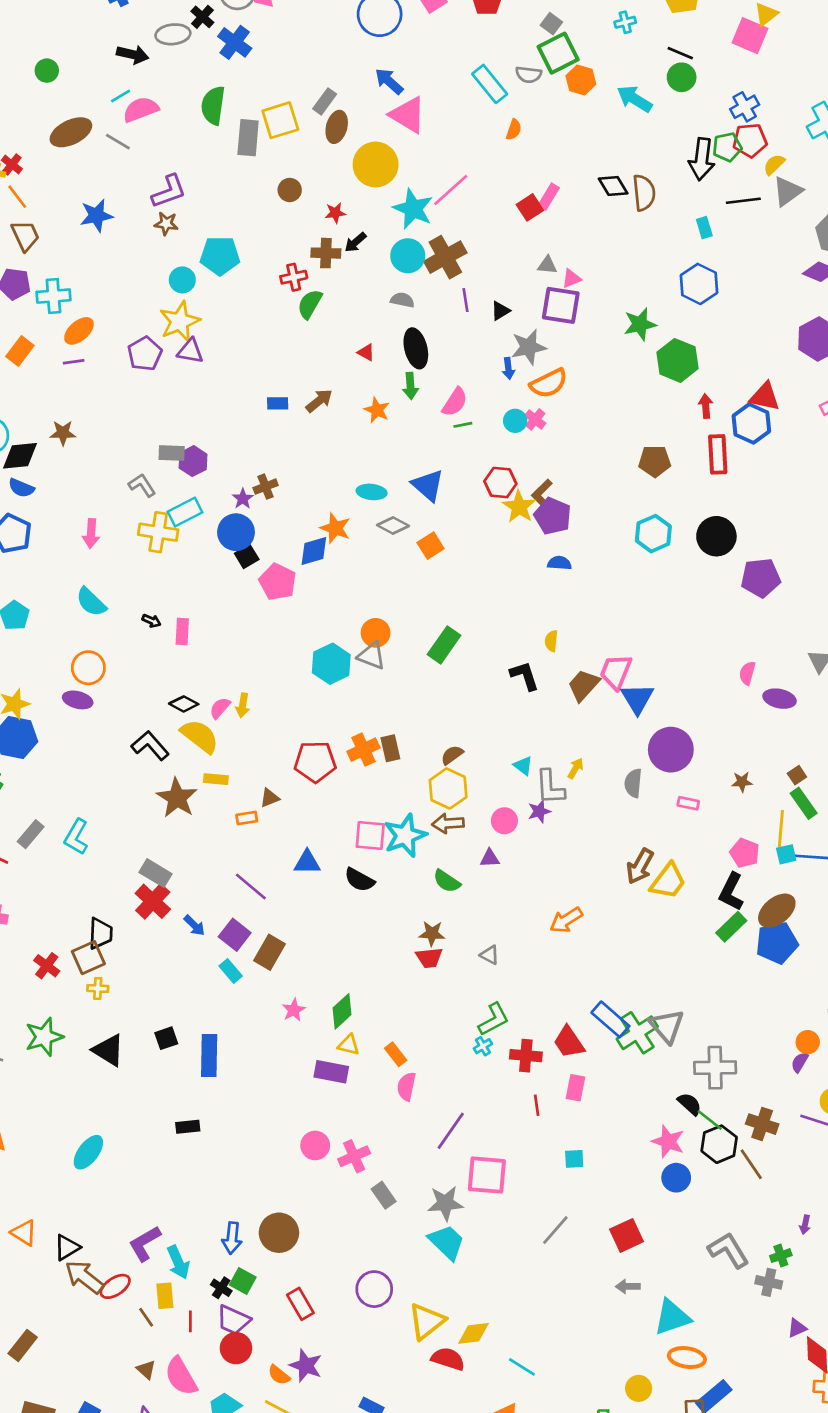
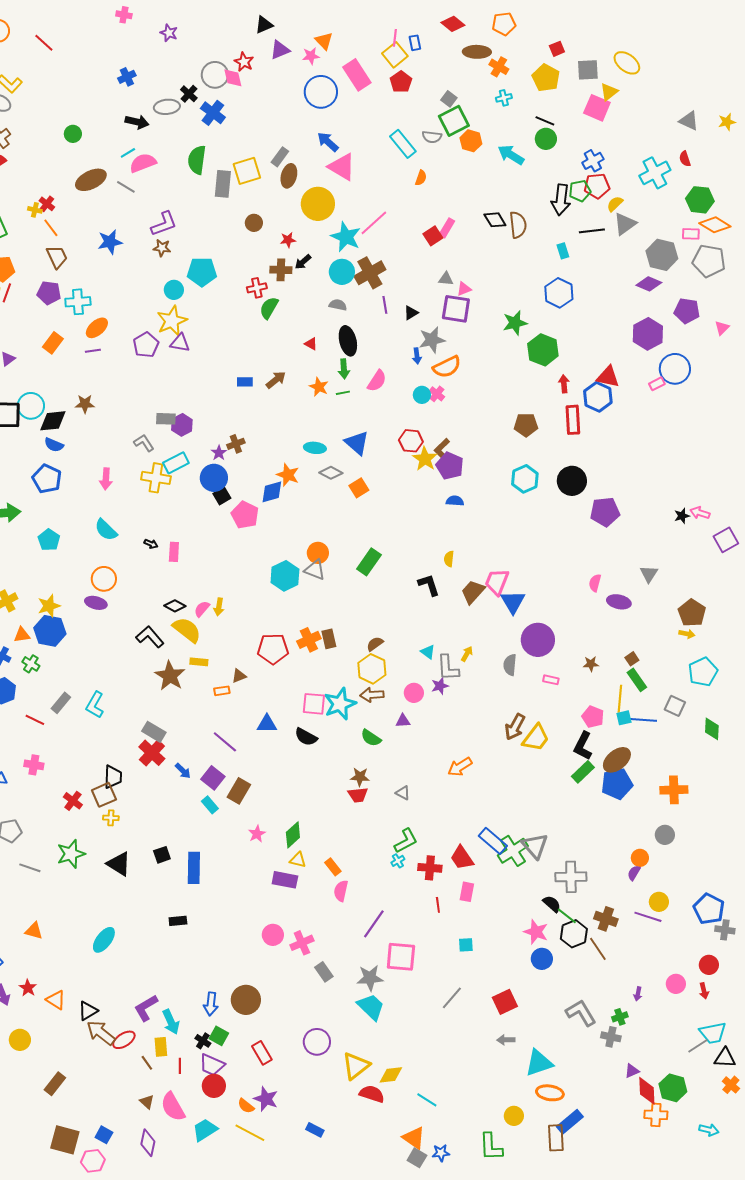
green line: (463, 425) -> (343, 393), moved

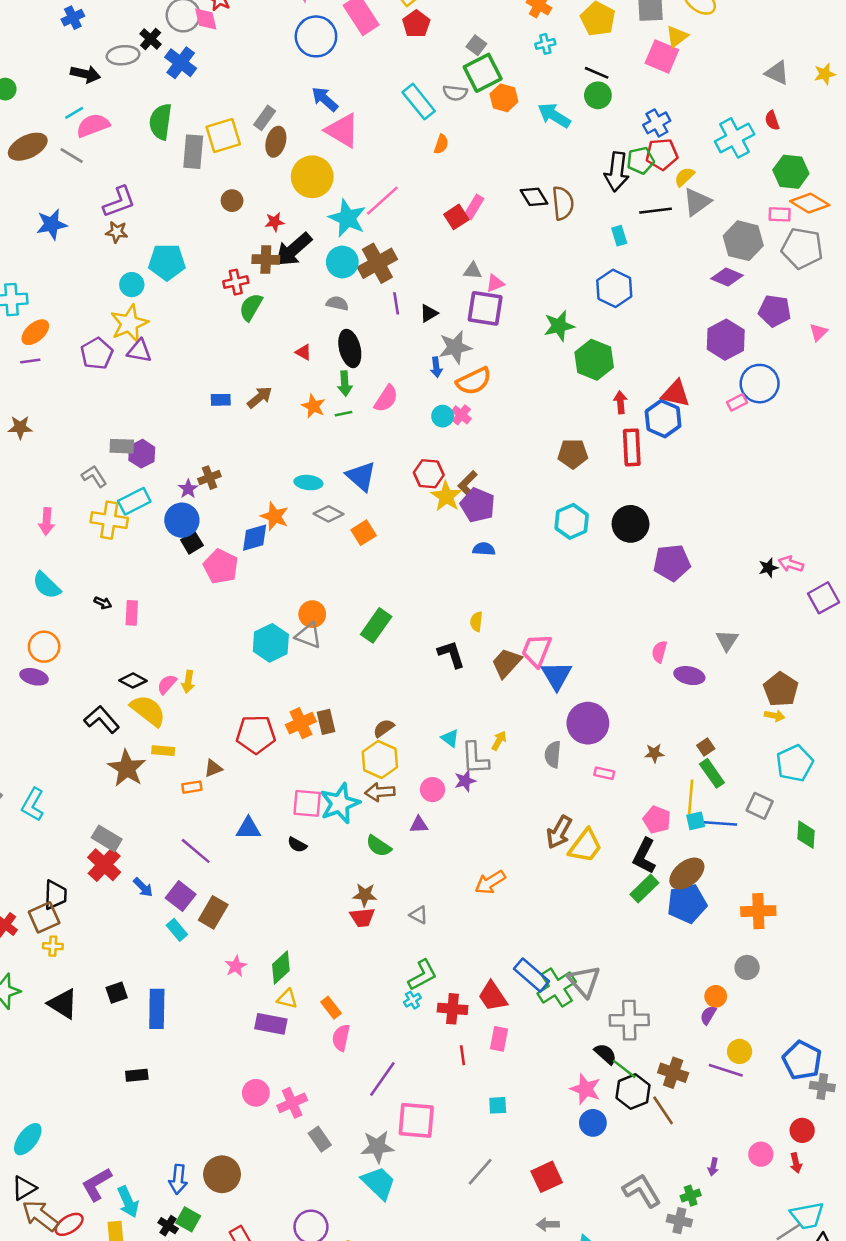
black arrow: (303, 262) -> (293, 249), size x1.8
black semicircle: (306, 737) -> (297, 845), size x0.7
cyan ellipse: (104, 940) -> (28, 1139), moved

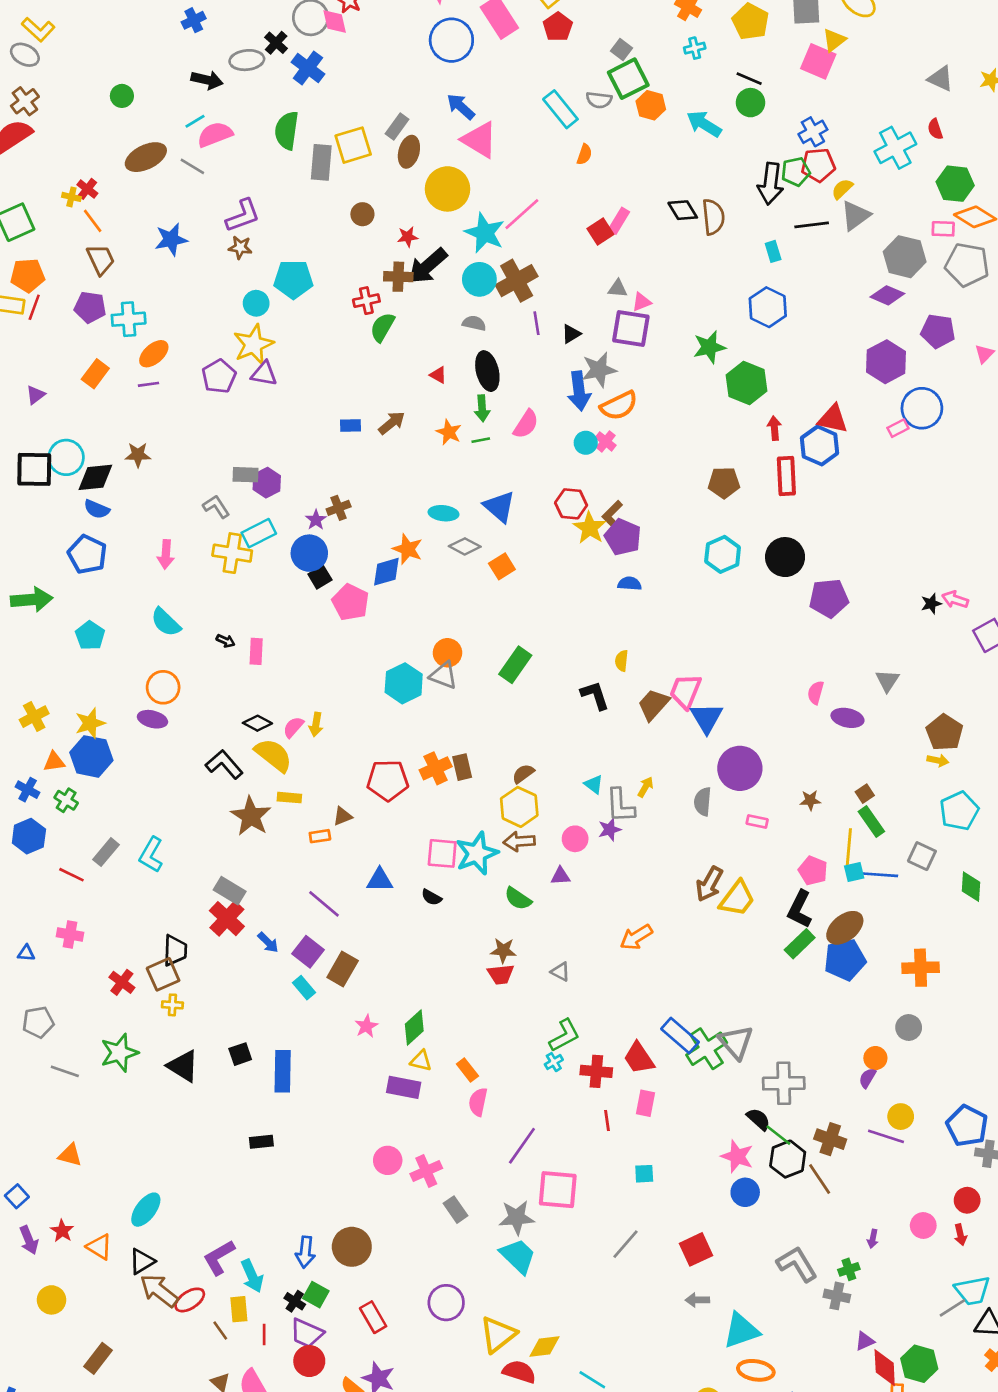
blue arrow: (436, 367) -> (579, 391), size x1.8

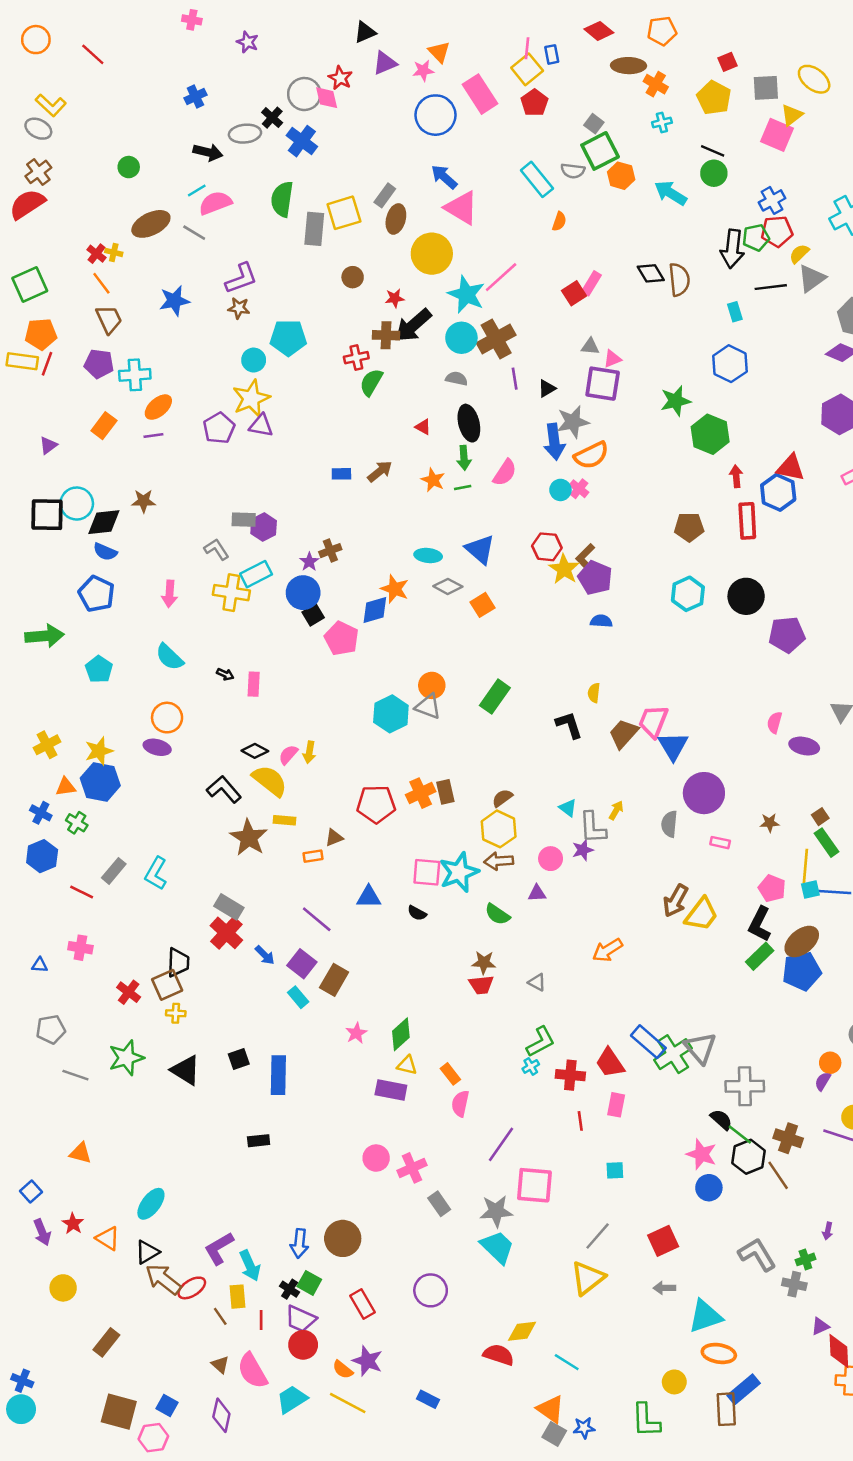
yellow cross: (71, 197) -> (114, 252), moved
yellow triangle: (498, 1334) -> (588, 1278), moved

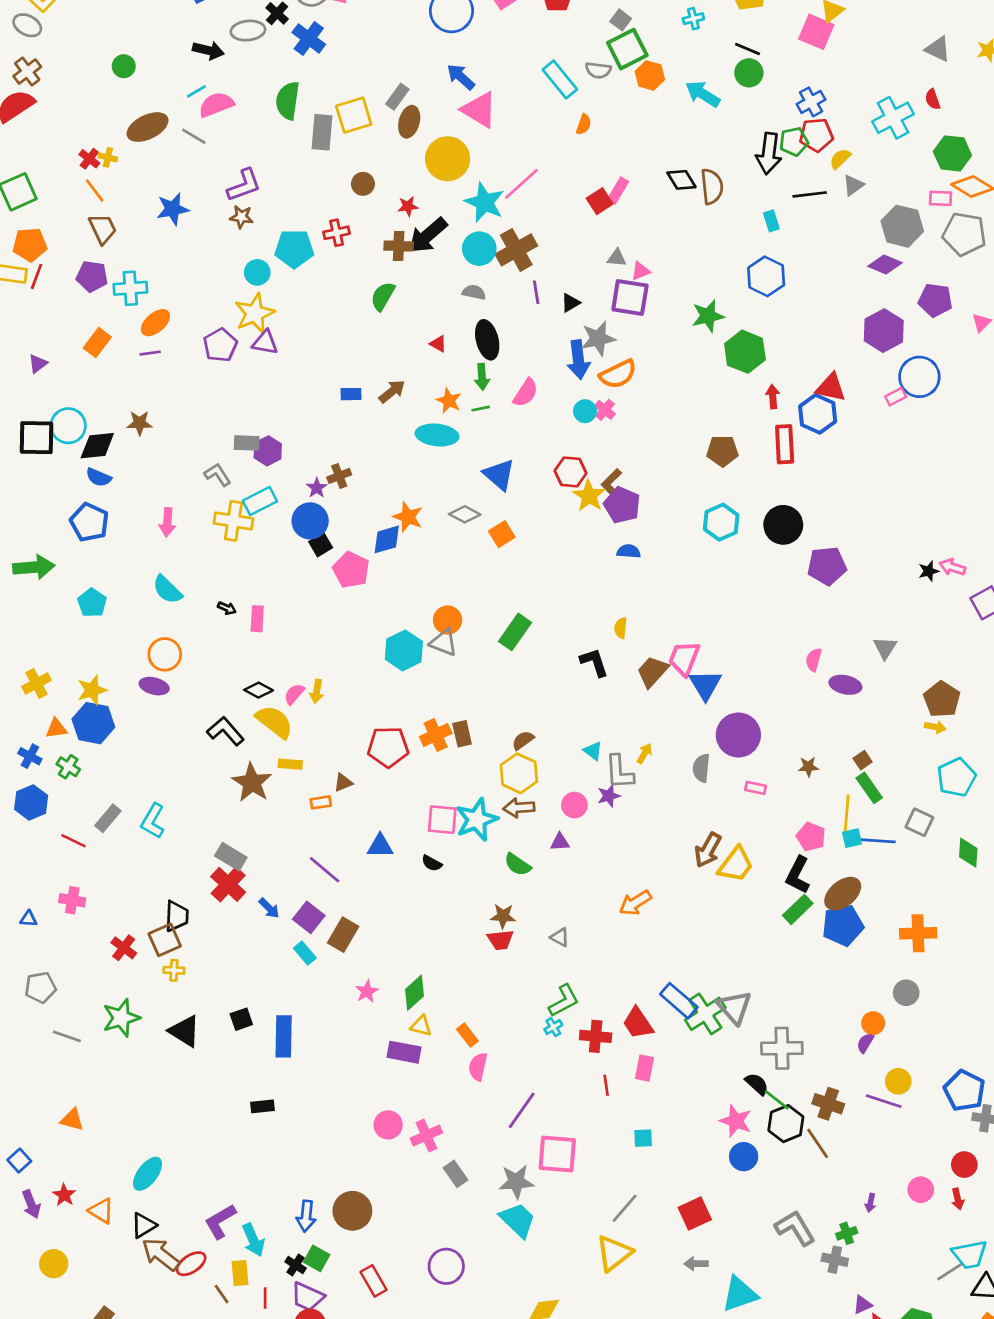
gray triangle: (812, 278) -> (853, 185), size x0.7
red cross: (356, 358) -> (337, 233), moved
cyan ellipse: (428, 555) -> (437, 435), moved, size x1.4

